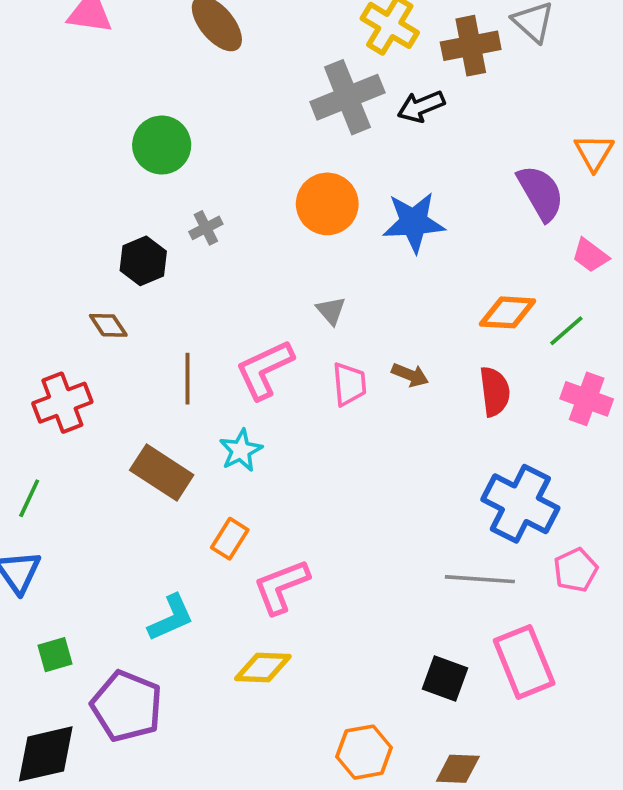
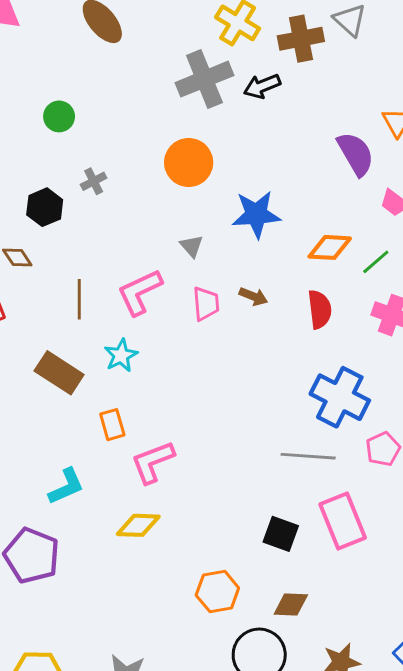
green circle: (162, 145) -> (59, 116), size x0.7
blue star: (414, 222) -> (256, 214), moved
orange rectangle: (230, 539) -> (112, 425), turned -48

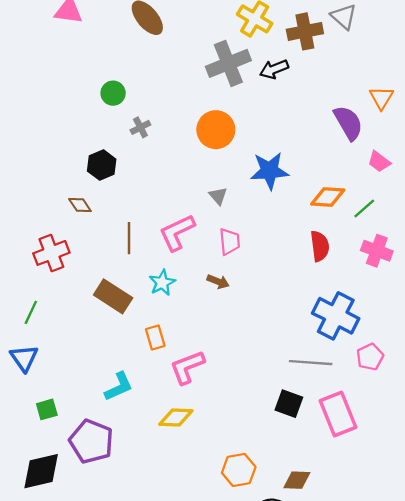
gray cross: (94, 181) -> (140, 127), moved
brown arrow: (253, 296) -> (218, 282), moved
black square: (281, 534) -> (289, 404), moved

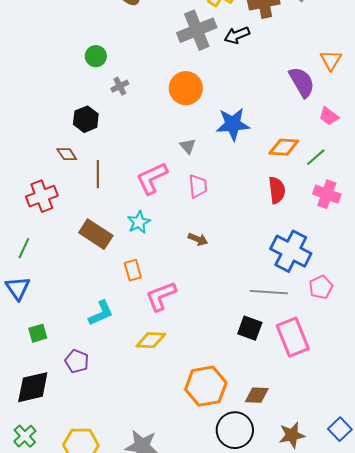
brown line: (129, 238) -> (98, 174), moved
brown arrow: (218, 282) -> (198, 239), moved
purple pentagon: (91, 441) -> (77, 361), size x0.6
orange hexagon: (239, 470) -> (206, 386), size x1.4

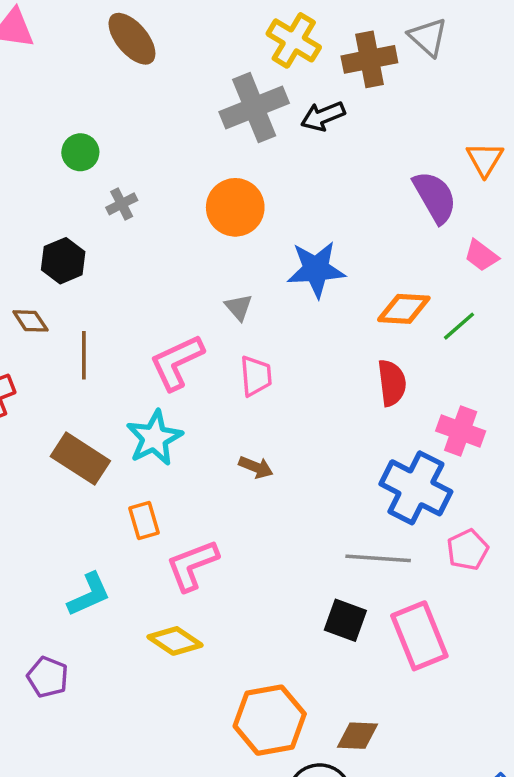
pink cross: (327, 194) -> (461, 431), moved
cyan star: (139, 222) -> (154, 438), size x1.4
yellow diamond: (151, 340) -> (175, 641), turned 32

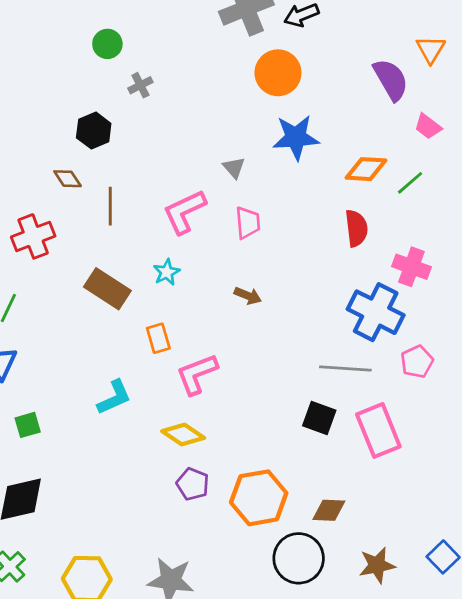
orange circle: (235, 207) -> (278, 73), moved
cyan star: (154, 438) -> (167, 272), size x0.6
purple pentagon: (48, 677) -> (193, 484), moved

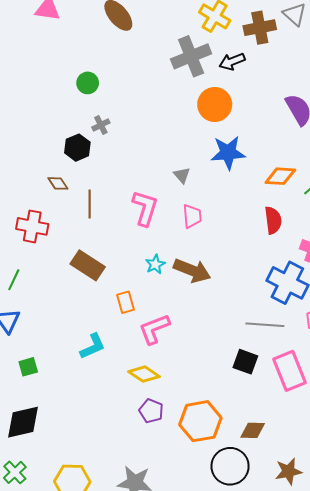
gray cross: (140, 85) -> (101, 125), moved
pink L-shape: (184, 212) -> (145, 208), turned 132
red cross: (33, 236) -> (32, 226), turned 32
cyan star: (167, 272) -> (155, 264), moved
brown arrow: (248, 296) -> (192, 271), size x1.8

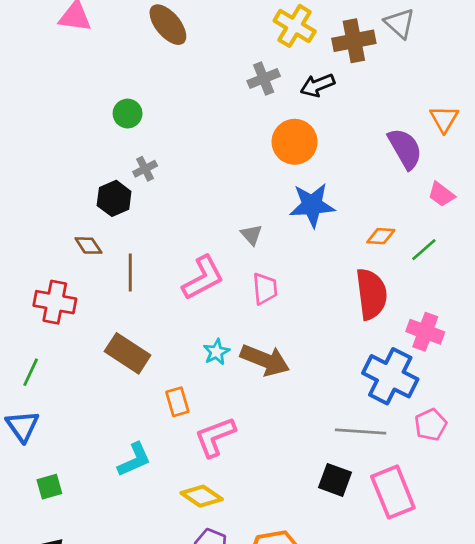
gray cross: (191, 56) -> (264, 79), size x0.6
orange diamond: (280, 176) -> (381, 236), size x0.7
pink L-shape: (145, 208) -> (203, 278), turned 45
red semicircle: (273, 220) -> (371, 294), size x1.4

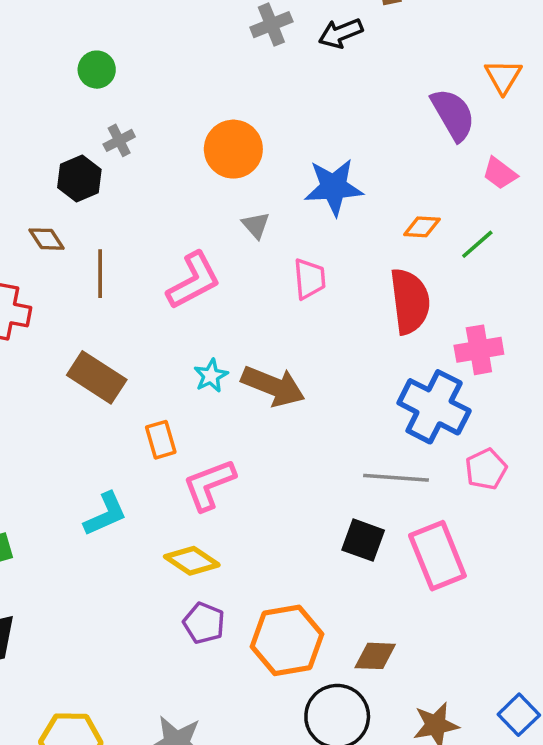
orange circle: (295, 142) -> (233, 149), moved
pink trapezoid: (265, 289) -> (309, 279), moved
pink cross: (425, 332) -> (479, 350), turned -30

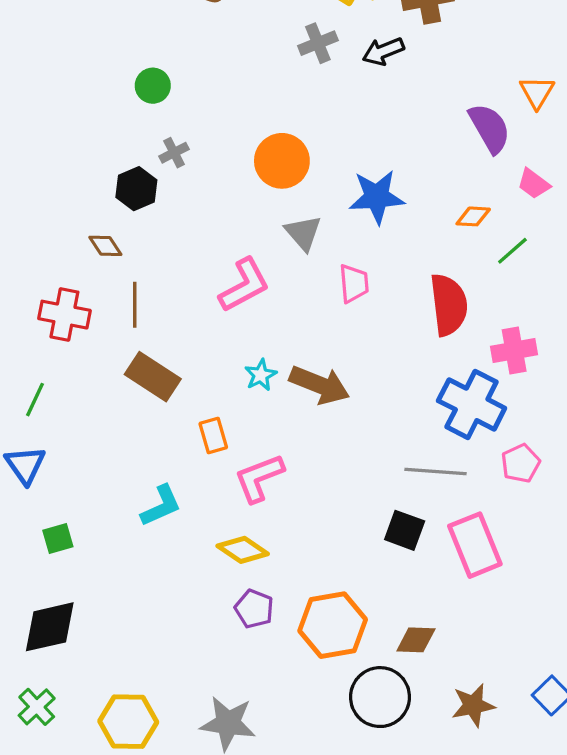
gray triangle: (256, 225) -> (303, 233), size x1.4
orange diamond: (422, 227) -> (473, 216), moved
brown line: (100, 274) -> (135, 305), moved

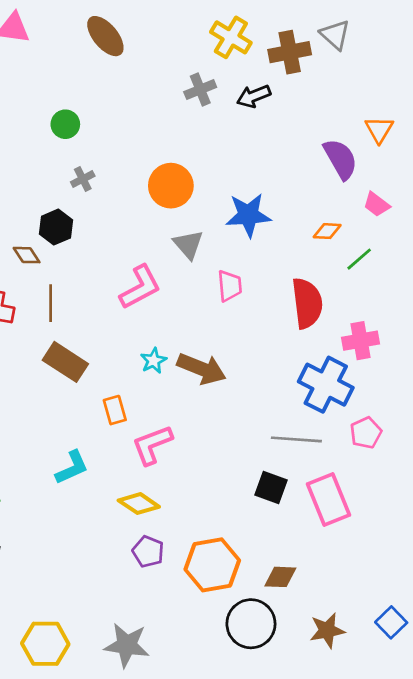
black hexagon: (136, 189) -> (56, 227), moved

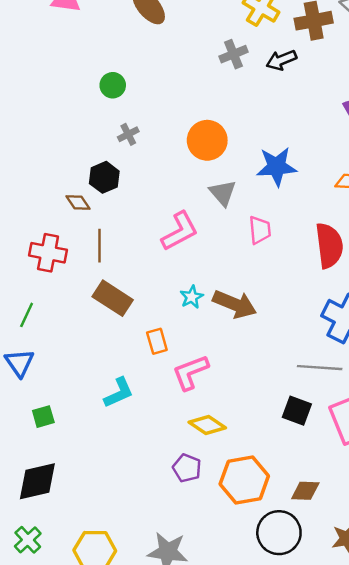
yellow diamond: (139, 504) -> (207, 425), moved

